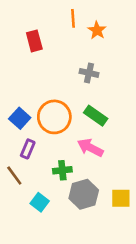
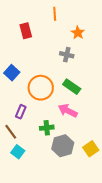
orange star: (97, 30) -> (78, 33), moved
blue square: (20, 118) -> (12, 73), moved
yellow square: (121, 198) -> (91, 149), turned -35
cyan square: (40, 202) -> (18, 152), moved

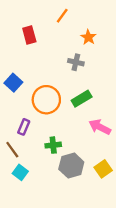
orange line: (55, 14) -> (62, 16), turned 40
green rectangle: (72, 87) -> (82, 99), turned -66
pink arrow: (68, 111) -> (100, 127), moved

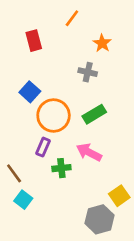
blue square: (13, 83) -> (30, 92), moved
purple rectangle: (24, 127) -> (43, 147), moved
pink arrow: (100, 127) -> (89, 152), moved
gray hexagon: (71, 166) -> (100, 219), moved

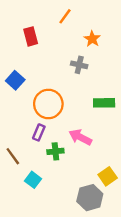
blue square: (30, 92) -> (15, 80), moved
green rectangle: (94, 114) -> (104, 103), moved, turned 30
cyan square: (23, 200) -> (33, 180), moved

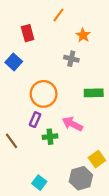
blue square: (15, 80) -> (14, 62), moved
cyan square: (33, 180) -> (39, 183), moved

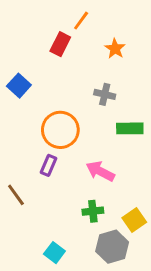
red rectangle: (28, 33) -> (60, 44), moved, turned 42
gray cross: (71, 59) -> (105, 94), moved
green cross: (50, 137) -> (93, 211), moved

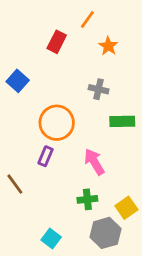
orange line: (81, 21) -> (87, 19), moved
pink arrow: (100, 171) -> (94, 162), turned 32

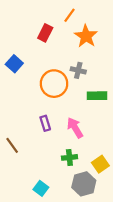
orange star: (108, 46) -> (86, 36), size x1.5
orange circle: (57, 123) -> (54, 84), moved
purple rectangle: (46, 156) -> (45, 123), moved, turned -40

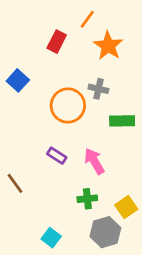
purple rectangle: (45, 123) -> (57, 156), turned -40

